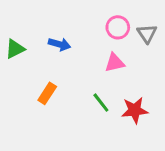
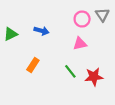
gray triangle: (147, 34) -> (102, 15), moved

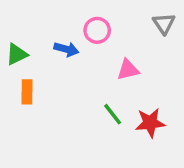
pink circle: (82, 19) -> (97, 30), moved
orange rectangle: (33, 65) -> (27, 92), moved, turned -32

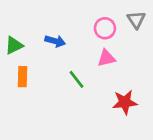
pink circle: (97, 30) -> (105, 28), moved
green line: (113, 114) -> (76, 79), moved

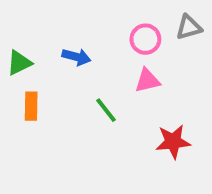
gray triangle: (136, 20) -> (189, 27), turned 48

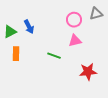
blue arrow: (76, 57) -> (29, 27), moved, turned 48
green line: (106, 110) -> (54, 56), turned -32

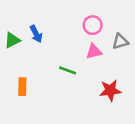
gray triangle: (96, 14) -> (120, 41), moved
orange rectangle: (16, 54) -> (22, 87), moved

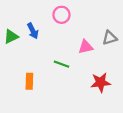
pink circle: (93, 25) -> (62, 15), moved
orange rectangle: (22, 87) -> (29, 81), moved

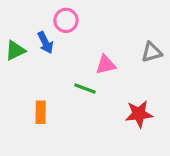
pink circle: (62, 15) -> (66, 20), moved
pink triangle: (86, 47) -> (106, 65), moved

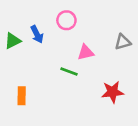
pink circle: (66, 20) -> (66, 20), moved
orange rectangle: (41, 112) -> (22, 96), moved

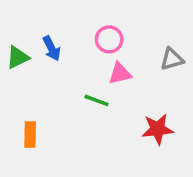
pink circle: (66, 20) -> (109, 39), moved

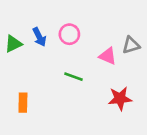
pink circle: (109, 39) -> (69, 34), moved
pink triangle: (120, 73) -> (108, 56), moved, turned 36

